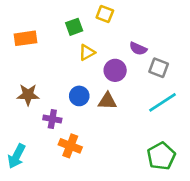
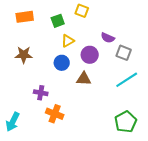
orange rectangle: (25, 38) -> (25, 17), moved
brown star: (28, 95) -> (24, 55), moved
blue circle: (79, 96) -> (62, 63), moved

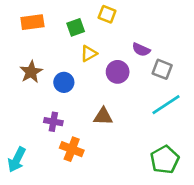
brown star: (24, 55) -> (31, 72), turned -30
blue circle: (62, 63) -> (64, 82), moved
brown triangle: (84, 79) -> (103, 116), moved

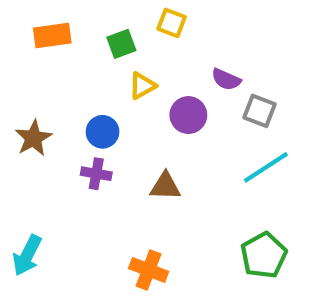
brown star: (31, 72) -> (33, 138), moved
purple cross: (53, 122) -> (96, 174), moved
orange cross: (72, 149) -> (149, 270), moved

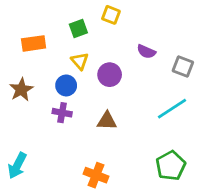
orange rectangle: (52, 35) -> (34, 43), moved
yellow triangle: (142, 86) -> (80, 61), moved, turned -42
gray square: (260, 111) -> (183, 66), moved
purple circle: (188, 115) -> (110, 75), moved

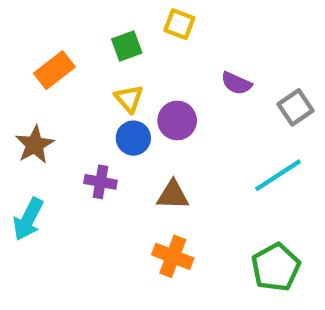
orange rectangle: (34, 43) -> (54, 70), turned -30
gray square: (183, 66) -> (296, 107), turned 35
blue circle: (66, 85) -> (133, 138), moved
cyan arrow: (17, 166) -> (28, 219), moved
orange cross: (96, 175) -> (173, 256), moved

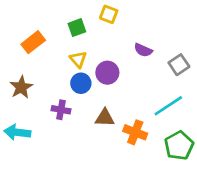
cyan arrow: (28, 219) -> (17, 132), turned 70
orange cross: (173, 256) -> (135, 132), moved
green pentagon: (276, 267) -> (179, 146), moved

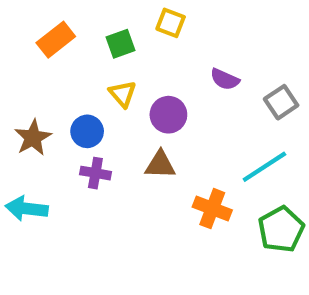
orange rectangle: (33, 42) -> (56, 40), moved
blue circle: (81, 83) -> (87, 131), moved
brown triangle: (105, 118) -> (160, 165), moved

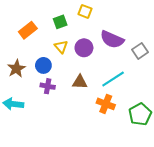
orange rectangle: (56, 40) -> (28, 30), moved
purple semicircle: (225, 79) -> (112, 39), size x1.6
purple circle: (168, 115) -> (84, 48), moved
cyan line: (264, 167) -> (113, 79), moved

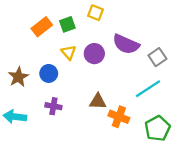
orange rectangle: (28, 30) -> (42, 27), moved
cyan line: (113, 79) -> (148, 89), moved
brown triangle: (80, 82) -> (98, 102), moved
purple cross: (48, 86) -> (53, 106), moved

